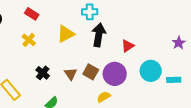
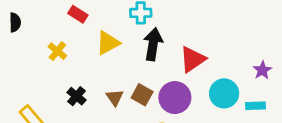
red rectangle: (32, 14) -> (78, 14), moved
purple star: (179, 43) -> (262, 70), moved
red triangle: (128, 46) -> (193, 59), size x1.5

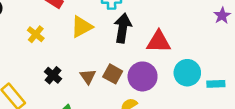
red triangle: (193, 59) -> (159, 42), turned 35
purple star: (262, 70) -> (222, 16), moved

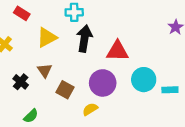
brown square: (113, 74) -> (65, 90), moved
brown triangle: (88, 76) -> (45, 70), moved

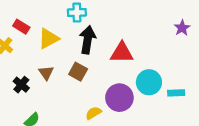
red rectangle: (22, 13) -> (21, 27), moved
purple circle: (103, 83) -> (119, 98), moved
brown square: (65, 90) -> (78, 72), moved

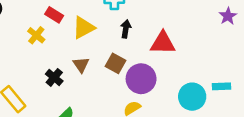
black arrow: (88, 40) -> (126, 29), size x0.6
cyan circle: (149, 82) -> (192, 97), moved
purple circle: (119, 98) -> (141, 79), moved

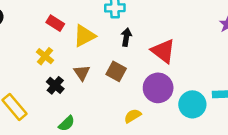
yellow cross: (36, 35) -> (45, 56), moved
red triangle: (163, 43) -> (163, 51), turned 36
purple circle: (141, 79) -> (158, 88), moved

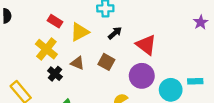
black arrow: (126, 37) -> (115, 33), turned 40
yellow cross: (45, 56) -> (46, 49), size x1.5
brown triangle: (82, 73) -> (77, 63), turned -32

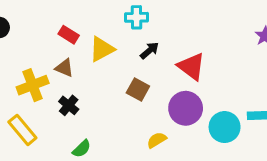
yellow cross: (46, 49) -> (33, 85), moved, turned 30
brown triangle: (77, 63) -> (64, 68), moved

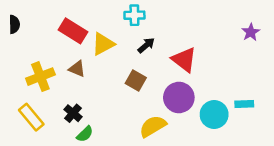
red rectangle: (69, 35) -> (73, 31), size x1.5
brown triangle: (64, 68) -> (77, 69), moved
black cross: (69, 105) -> (73, 113), moved
yellow semicircle: (157, 140) -> (153, 126), size x1.5

